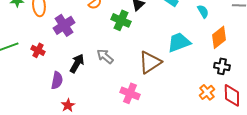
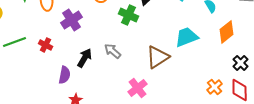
black cross: (222, 66) -> (241, 63), moved, turned 35
pink cross: (130, 93) -> (138, 88), turned 30

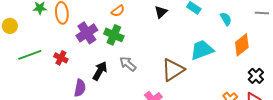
green cross: (129, 15) -> (114, 35), moved

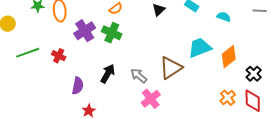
cyan semicircle: (226, 19) -> (224, 17), turned -40
orange diamond: (242, 45) -> (229, 57), moved
gray arrow: (128, 64) -> (139, 76), moved
black arrow: (100, 71) -> (108, 74), moved

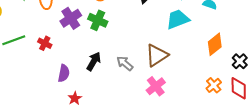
cyan trapezoid: (200, 48) -> (178, 19), moved
pink cross: (151, 99) -> (156, 86), moved

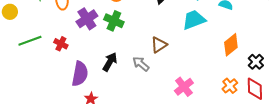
brown triangle: (157, 55) -> (159, 45), moved, size x0.7
purple semicircle: (64, 73) -> (80, 74), size x1.4
pink cross: (156, 86) -> (184, 87), moved

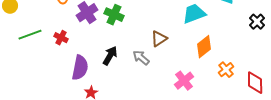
orange diamond: (231, 45) -> (204, 47), moved
black cross: (256, 62) -> (257, 22), moved
orange cross: (230, 86) -> (226, 70), moved

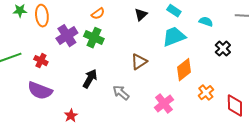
black cross: (257, 22) -> (223, 49), moved
gray arrow: (141, 58) -> (121, 93), moved
purple semicircle: (80, 68) -> (40, 91), moved, turned 100

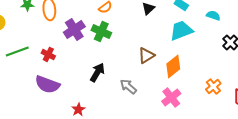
orange diamond: (184, 70) -> (173, 66), moved

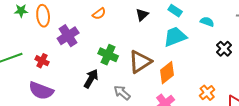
green cross: (101, 31) -> (108, 55), moved
brown triangle: (146, 55) -> (140, 62), size x1.4

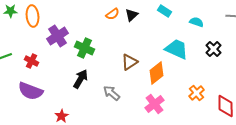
orange semicircle: (99, 14) -> (113, 14), moved
cyan trapezoid: (175, 37) -> (177, 49), moved, turned 45
green cross: (108, 55) -> (85, 48), moved
brown triangle: (140, 62) -> (130, 62), size x0.7

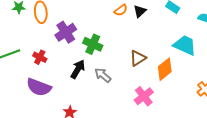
black arrow: (81, 79) -> (78, 69), moved
gray arrow: (112, 93) -> (103, 75), moved
pink cross: (155, 104) -> (144, 96), moved

